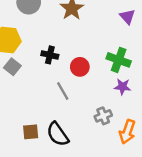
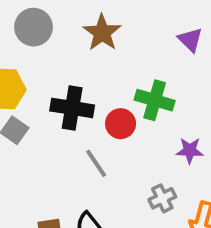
black cross: (50, 55) -> (72, 108), size x1.5
green cross: (119, 60) -> (155, 100), moved

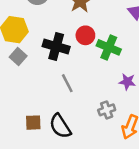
red circle: (121, 124) -> (85, 35), moved

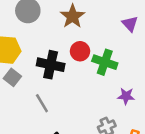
gray line: (67, 83) -> (42, 103), moved

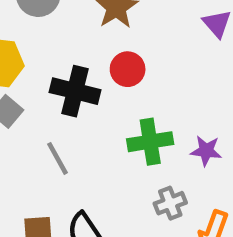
green cross: (105, 62) -> (150, 142), moved, turned -30

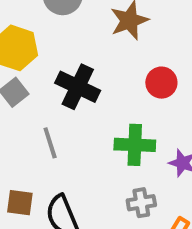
red circle: (128, 69) -> (161, 83), moved

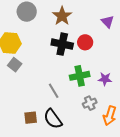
black cross: (78, 87) -> (62, 44), moved
gray line: (50, 143) -> (54, 91), moved

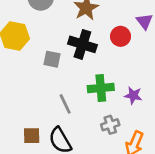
red circle: (85, 42) -> (121, 36), moved
gray square: (15, 65) -> (52, 59), moved, turned -32

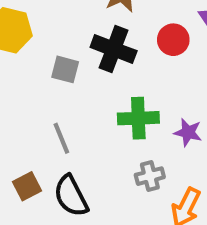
gray line: (65, 104) -> (61, 138), moved
brown square: (32, 136) -> (27, 186), turned -30

